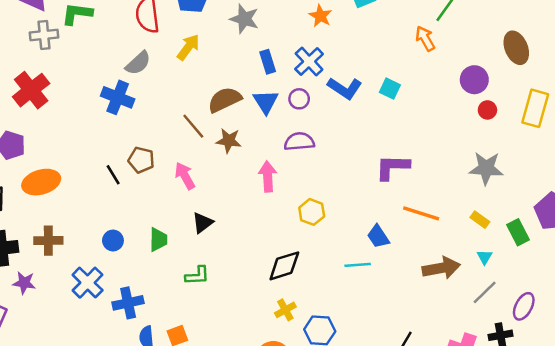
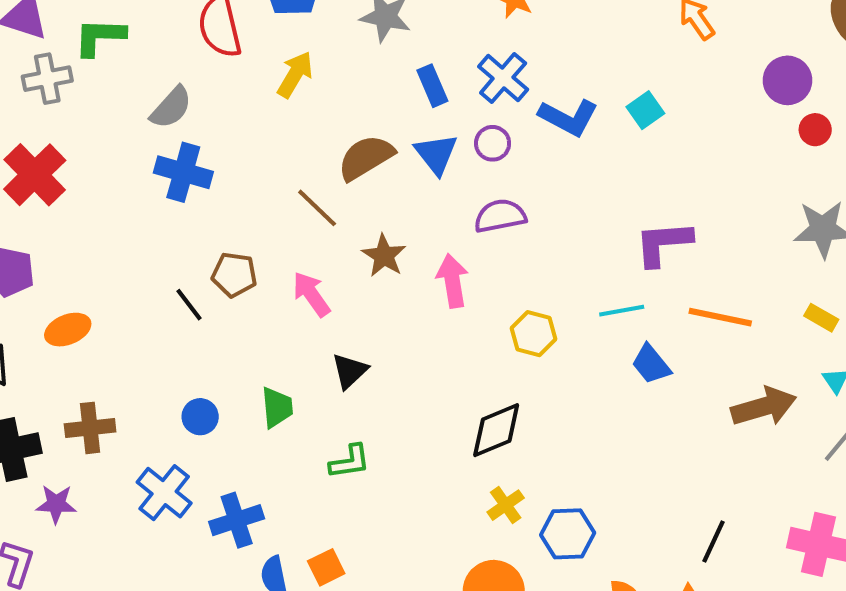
gray semicircle: (138, 63) -> (171, 107), moved
cyan square: (390, 89) -> (645, 110), turned 35
brown star: (229, 141) -> (384, 256), moved, turned 30
orange ellipse: (41, 182) -> (68, 330), size x0.7
cyan line: (358, 265) -> (622, 311), moved

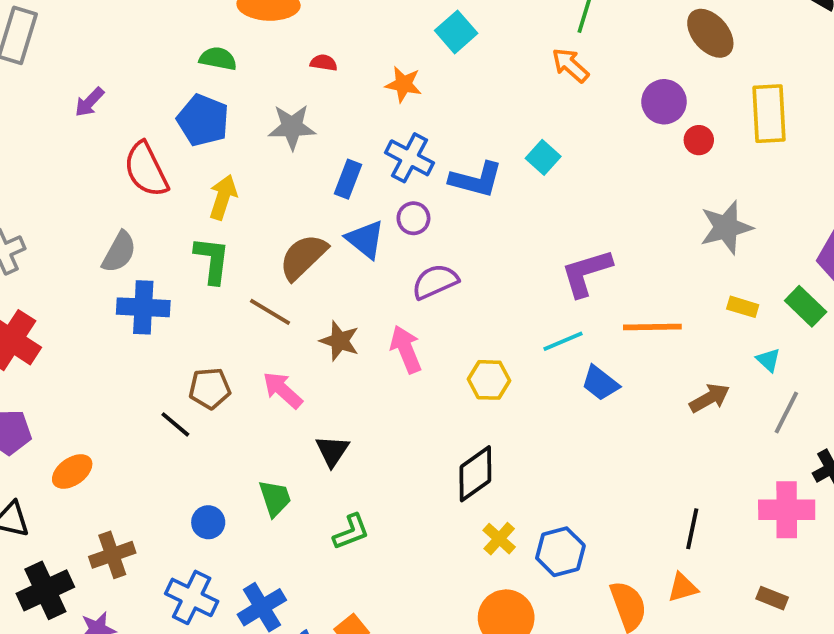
green L-shape: (100, 37) -> (212, 260), moved, turned 108
blue rectangle: (432, 86) -> (348, 179), turned 57
brown arrow: (764, 407) -> (710, 398), size x0.7

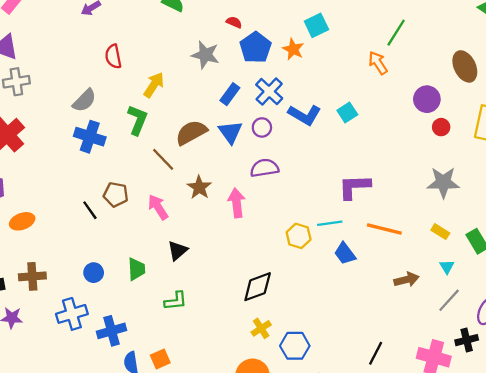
orange star: (403, 84) -> (293, 49), moved
blue pentagon: (203, 120) -> (255, 48), moved
red semicircle: (146, 169) -> (113, 56), size x0.7
yellow hexagon: (489, 380) -> (299, 236), moved
blue cross: (192, 597) -> (72, 314), turned 32

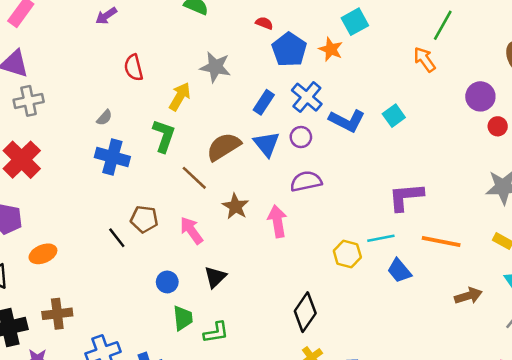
gray star: (205, 55) -> (215, 67), moved
gray semicircle: (84, 100) -> (104, 118), size x0.6
green trapezoid: (136, 269) -> (183, 318), moved
blue circle: (94, 273) -> (167, 282), moved
black diamond: (258, 287) -> (305, 312), turned -32

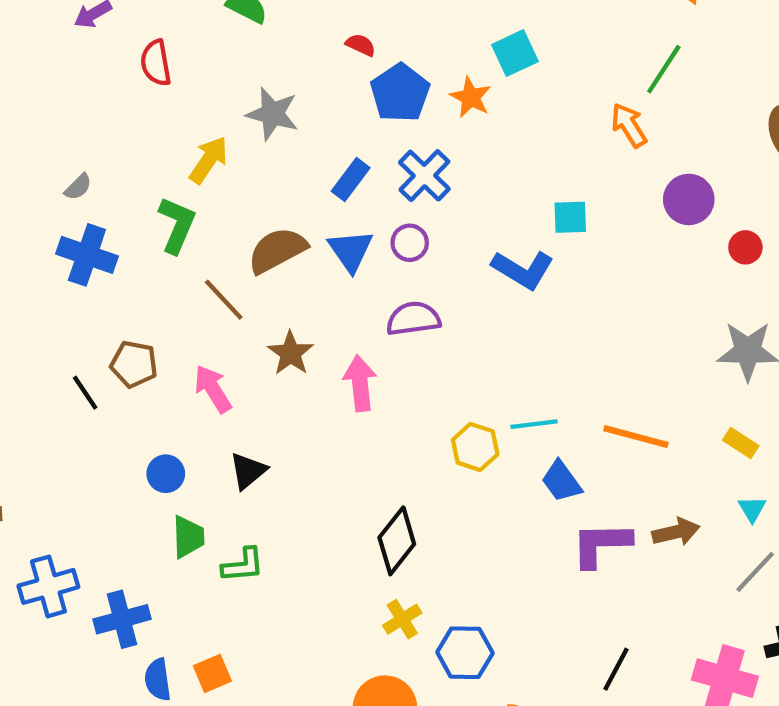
red semicircle: (134, 68) -> (156, 63), moved
purple circle: (480, 96) -> (689, 199), moved
cyan square: (394, 116) -> (570, 217), turned 30
blue L-shape: (347, 121) -> (523, 270), moved
purple L-shape: (406, 197) -> (601, 544), moved

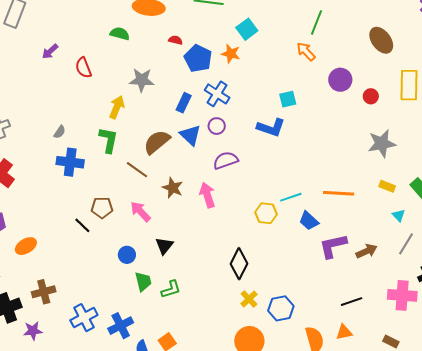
brown arrow: (676, 532) -> (366, 251), moved
black line: (616, 669) -> (352, 302), turned 55

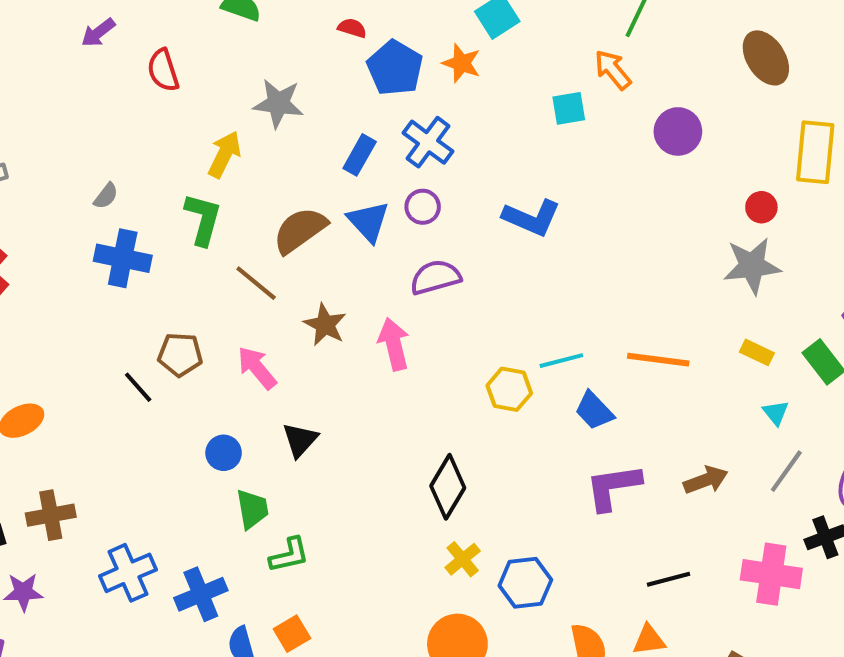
red circle: (371, 96) -> (761, 207), moved
cyan square: (288, 99) -> (569, 108), moved
purple L-shape: (333, 246) -> (613, 487), moved
green L-shape: (171, 289) -> (289, 555), moved

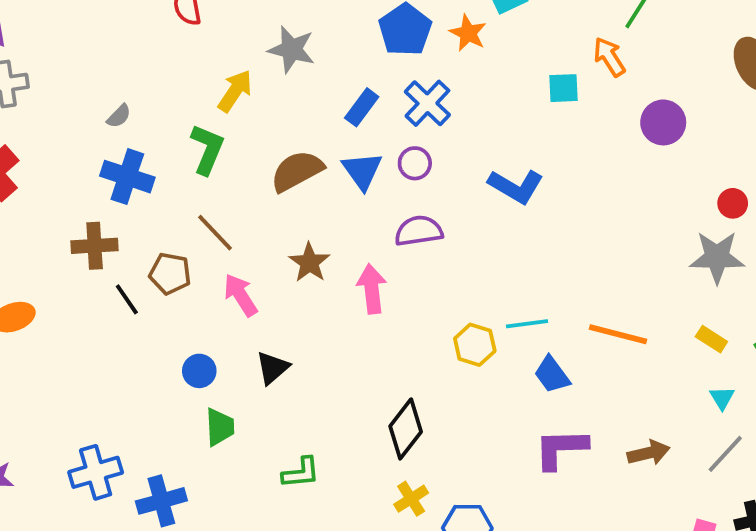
brown line: (256, 283) -> (215, 233), moved
brown cross: (51, 515) -> (95, 246), moved
green L-shape: (289, 555) -> (301, 473), moved

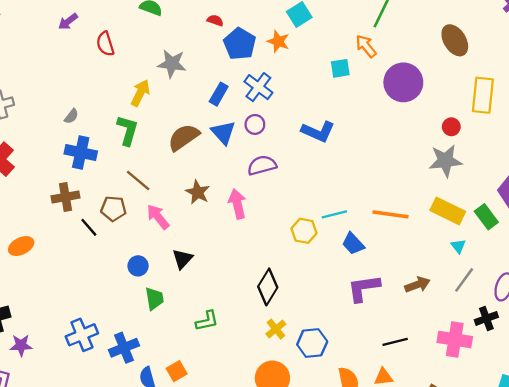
purple circle: (663, 122) -> (403, 82), size x1.4
yellow rectangle: (711, 339) -> (448, 211), size x1.8

